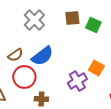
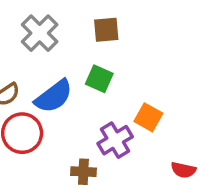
green square: (93, 25) -> (99, 79), moved
brown cross: (41, 99) -> (83, 172), moved

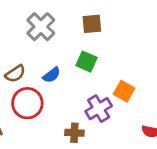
blue semicircle: (54, 96) -> (52, 75), size x0.6

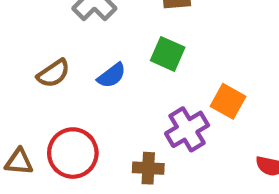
red circle: (27, 103) -> (73, 153), moved

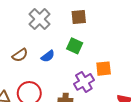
orange square: (228, 101) -> (104, 69), turned -35

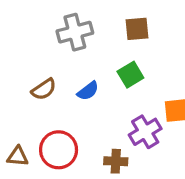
gray cross: (40, 19) -> (75, 32), turned 30
green square: (75, 46) -> (130, 75), turned 35

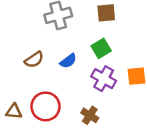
purple cross: (145, 132) -> (104, 79), moved, turned -30
brown cross: (116, 161) -> (90, 115), turned 30

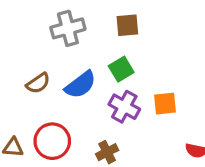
blue semicircle: (68, 61) -> (80, 85), size x1.5
brown cross: (90, 115) -> (107, 152), turned 30

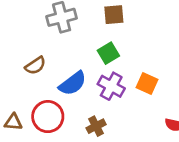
blue semicircle: (80, 85) -> (73, 83), moved
orange square: (165, 104) -> (147, 83), turned 30

